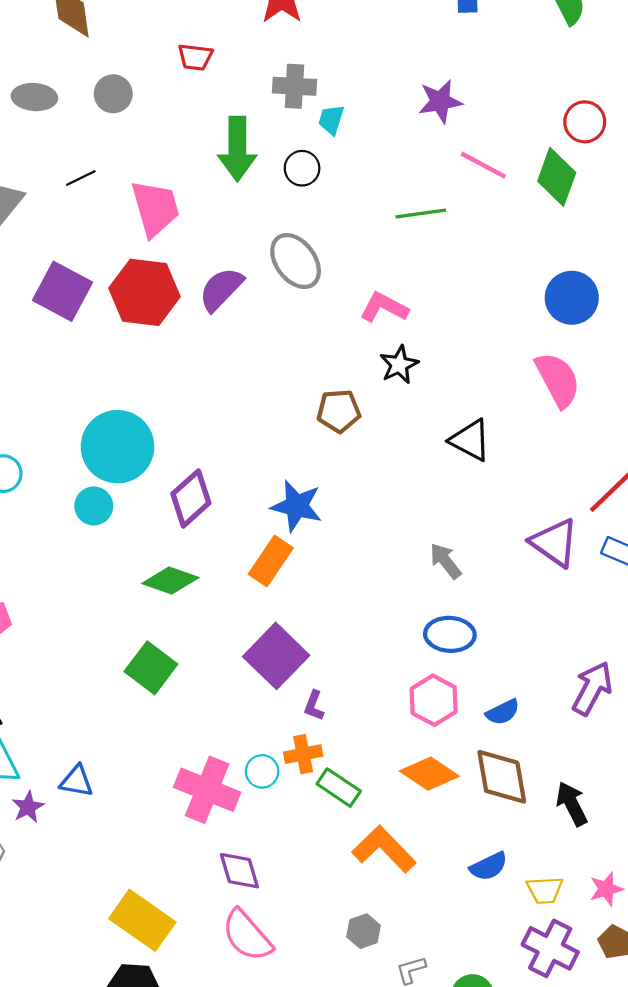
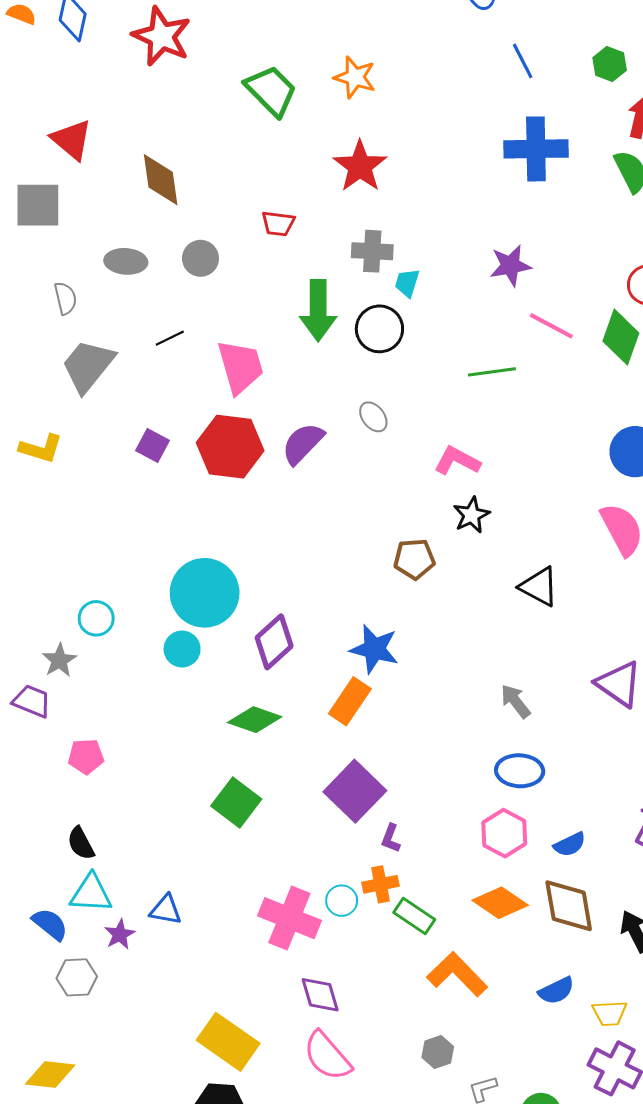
black circle: (302, 168) -> (379, 329), size x1.4
gray ellipse: (296, 261) -> (373, 417), size x0.6
purple square: (62, 291) -> (152, 446), size x0.6

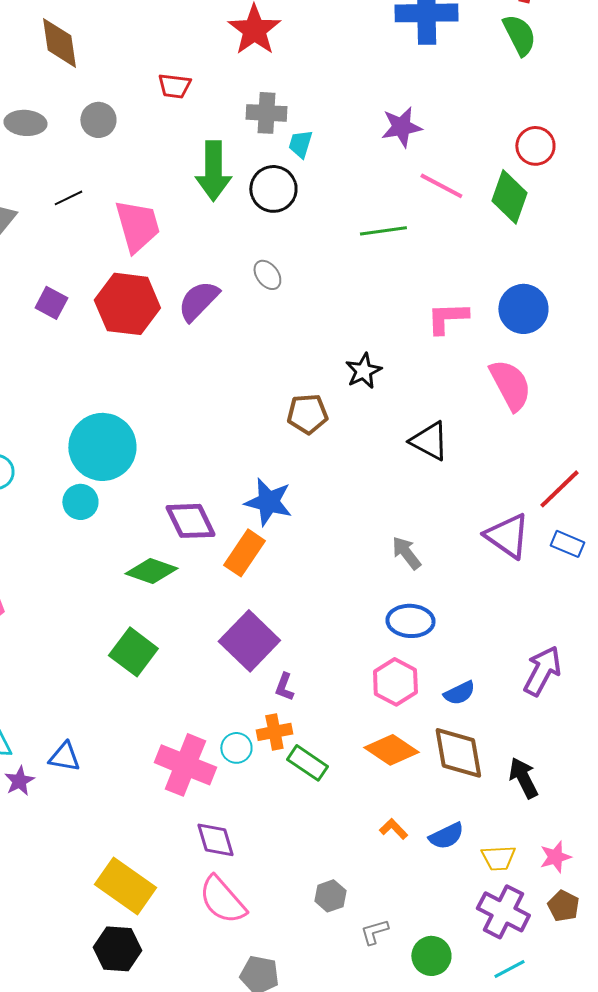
pink L-shape: (457, 461) -> (447, 318), moved, turned -30
purple diamond: (274, 642) -> (190, 521), moved, turned -74
orange L-shape: (457, 974) -> (393, 829), moved, size x0.5

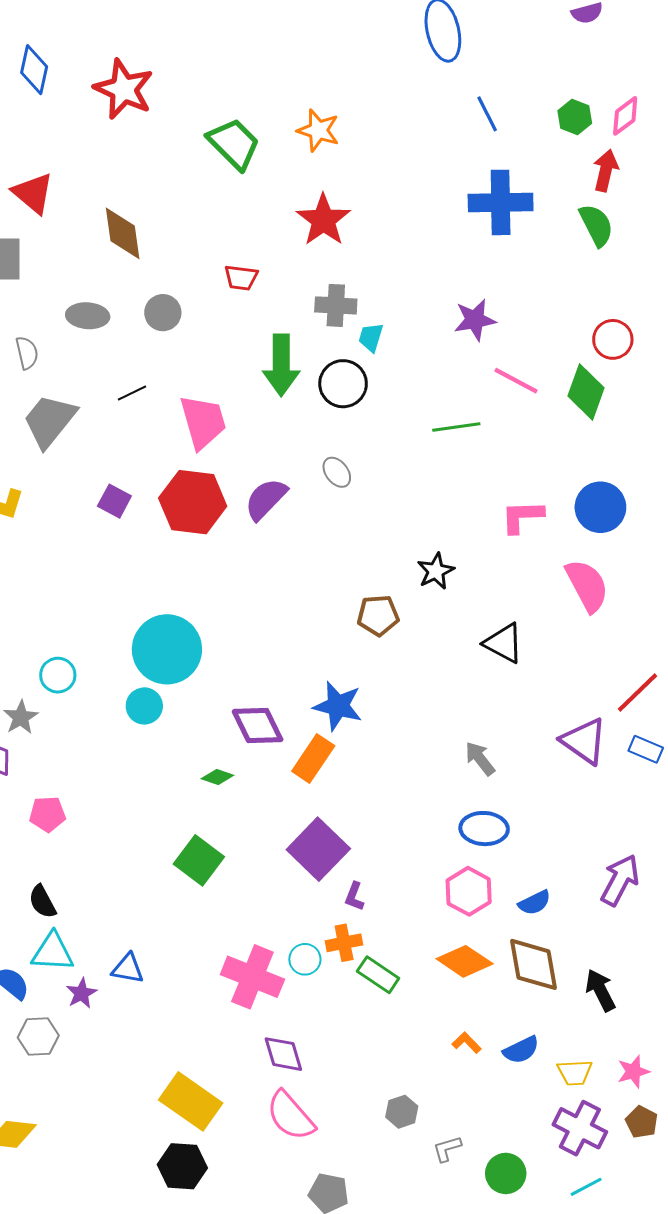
green diamond: (151, 571) -> (217, 777), size x0.6

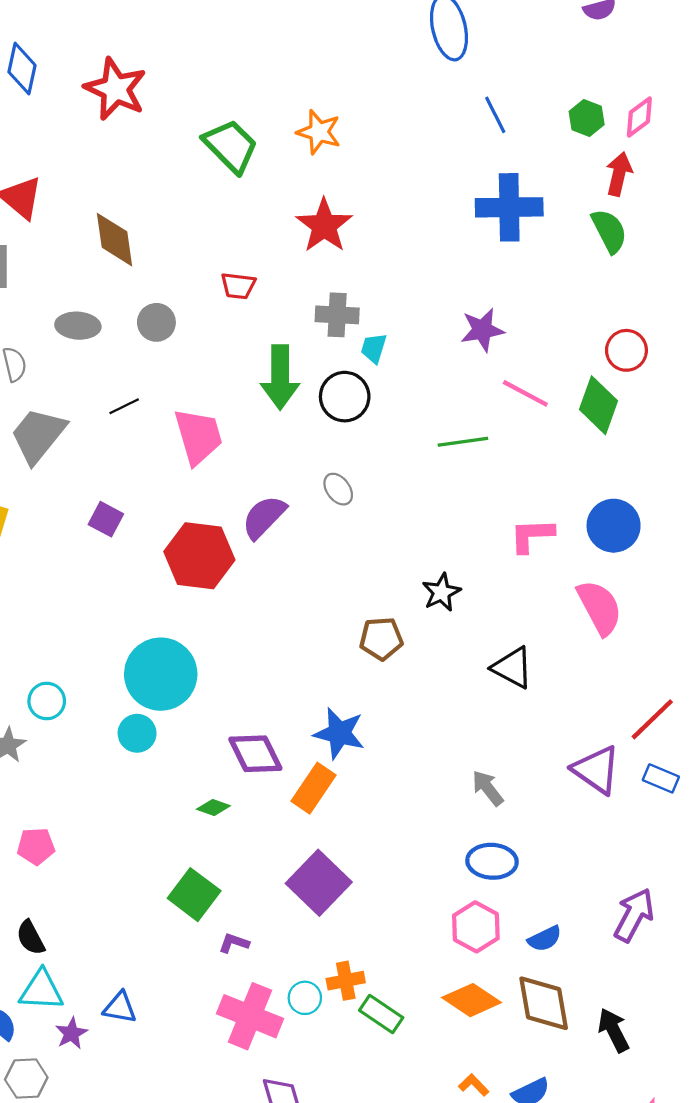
red hexagon: (193, 502) -> (199, 556), moved
purple L-shape: (354, 896) -> (234, 943), moved, turned 88

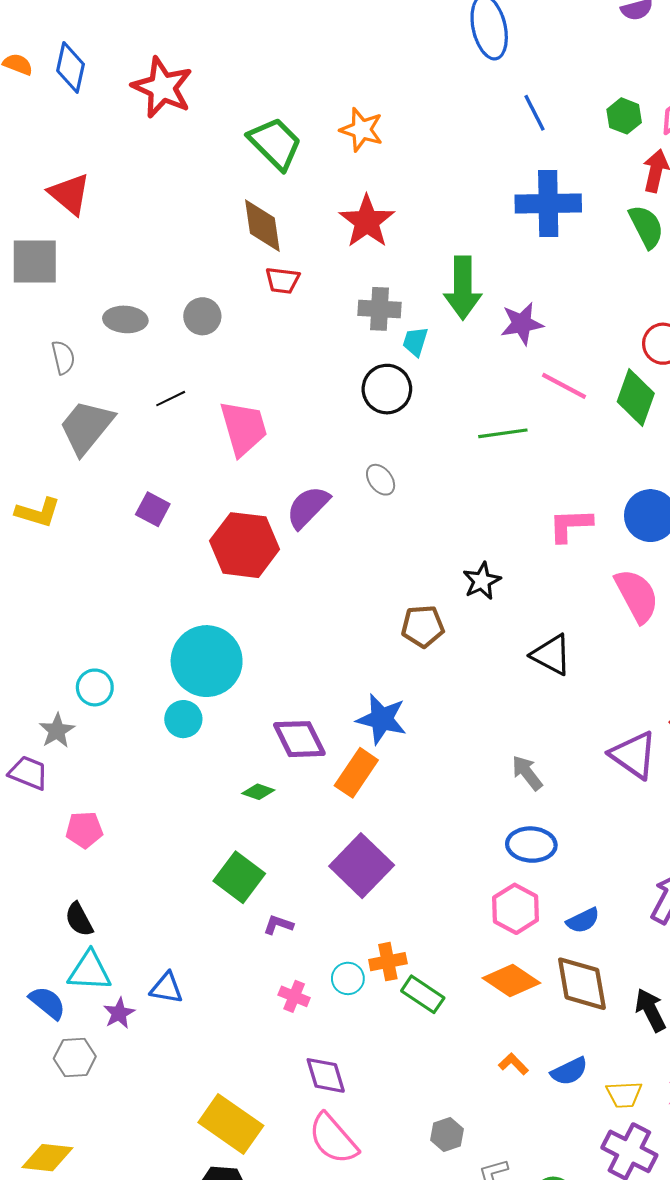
brown diamond: (114, 240) -> (262, 226), moved
green arrow: (280, 377) -> (463, 288), moved
pink cross: (250, 1016) -> (294, 996), size x0.5

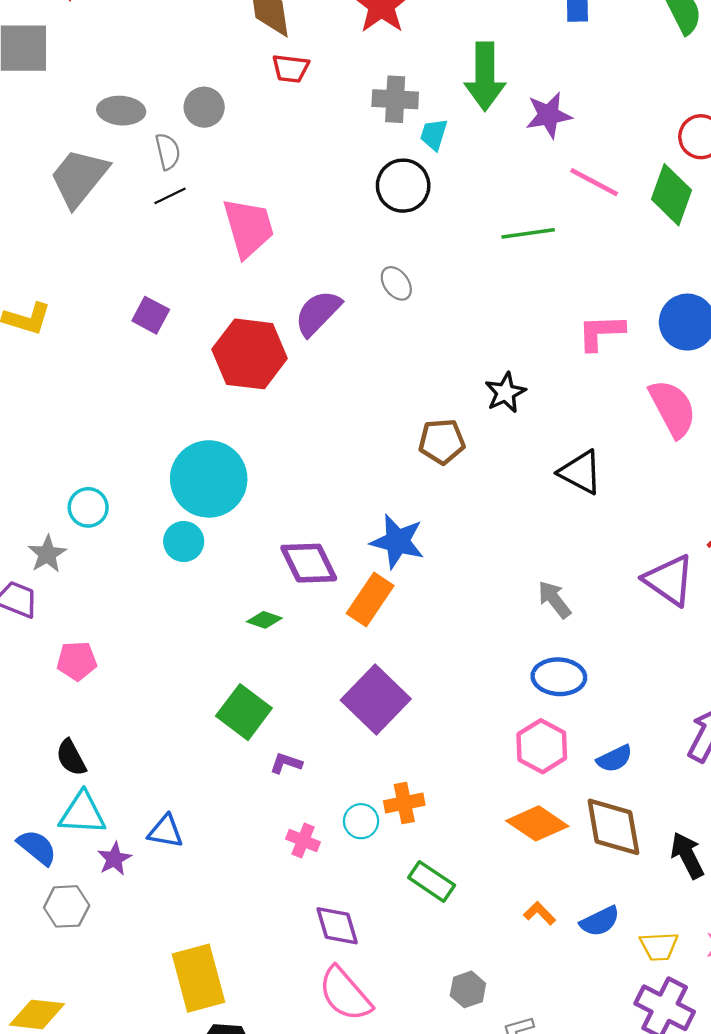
gray semicircle: (63, 357) -> (168, 151), moved
gray trapezoid: (86, 427) -> (79, 178), moved
green rectangle: (423, 994) -> (432, 881), moved
yellow rectangle: (231, 1124) -> (198, 978), moved, turned 40

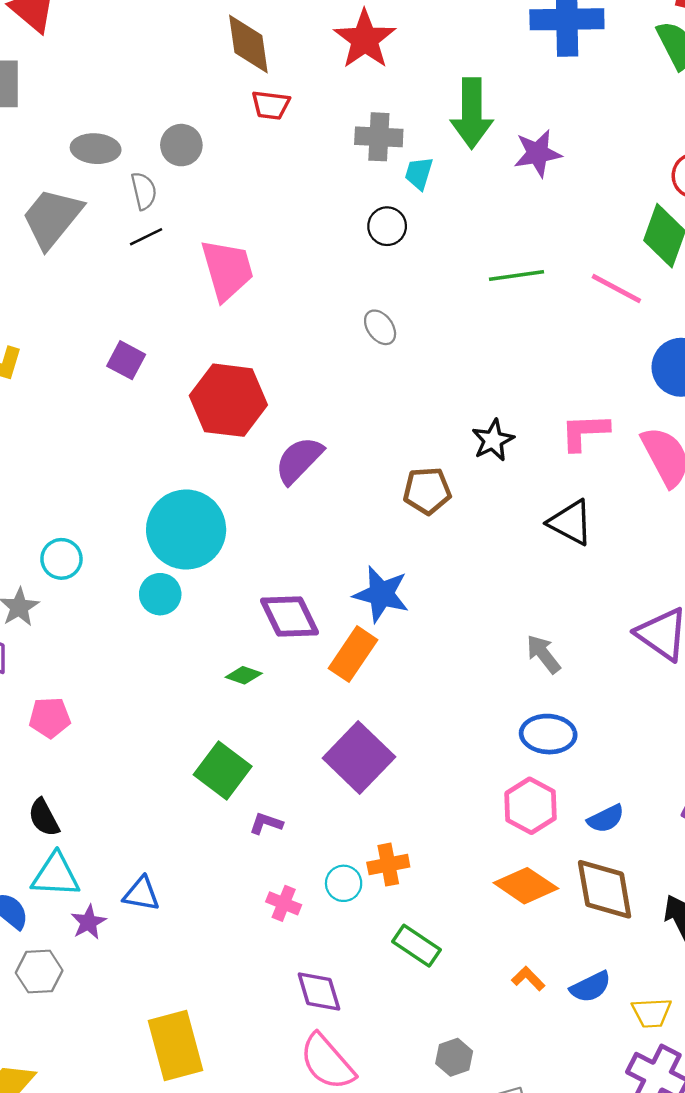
pink line: (594, 182) -> (616, 289), moved
black circle: (403, 186) -> (387, 226), size x0.7
purple semicircle: (318, 313) -> (299, 460), moved
pink L-shape: (601, 332) -> (585, 432), moved

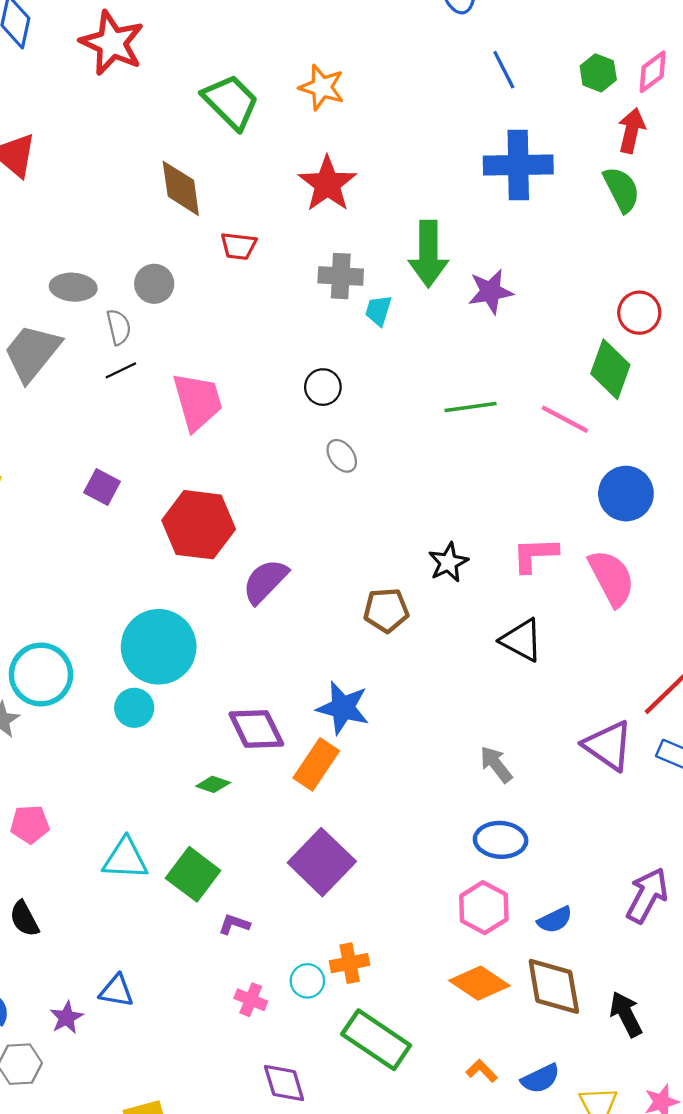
brown diamond: (248, 44) -> (181, 188), moved
black circle: (387, 226) -> (323, 387), moved
cyan circle: (61, 559) -> (41, 675), size x1.6
cyan triangle: (56, 875) -> (125, 859), moved
green rectangle: (416, 946) -> (376, 1040), size x1.5

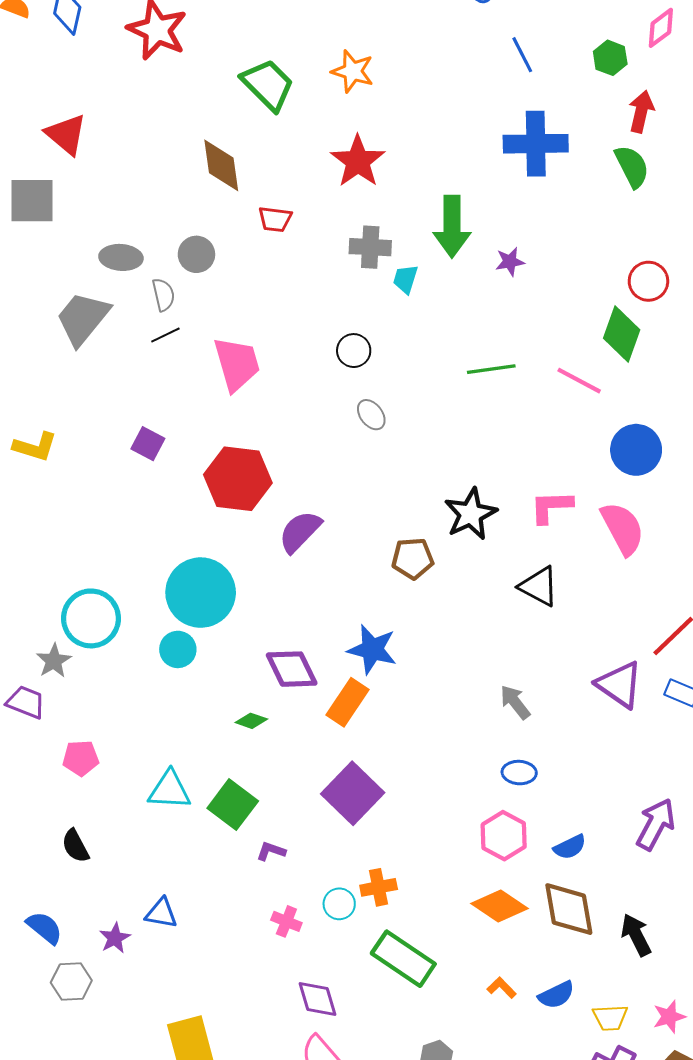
pink diamond: (653, 72) -> (661, 28), moved
purple star: (491, 292) -> (510, 262), size x0.7
black star: (448, 562) -> (471, 514), size x1.4
blue ellipse: (501, 840) -> (519, 773), size x0.7

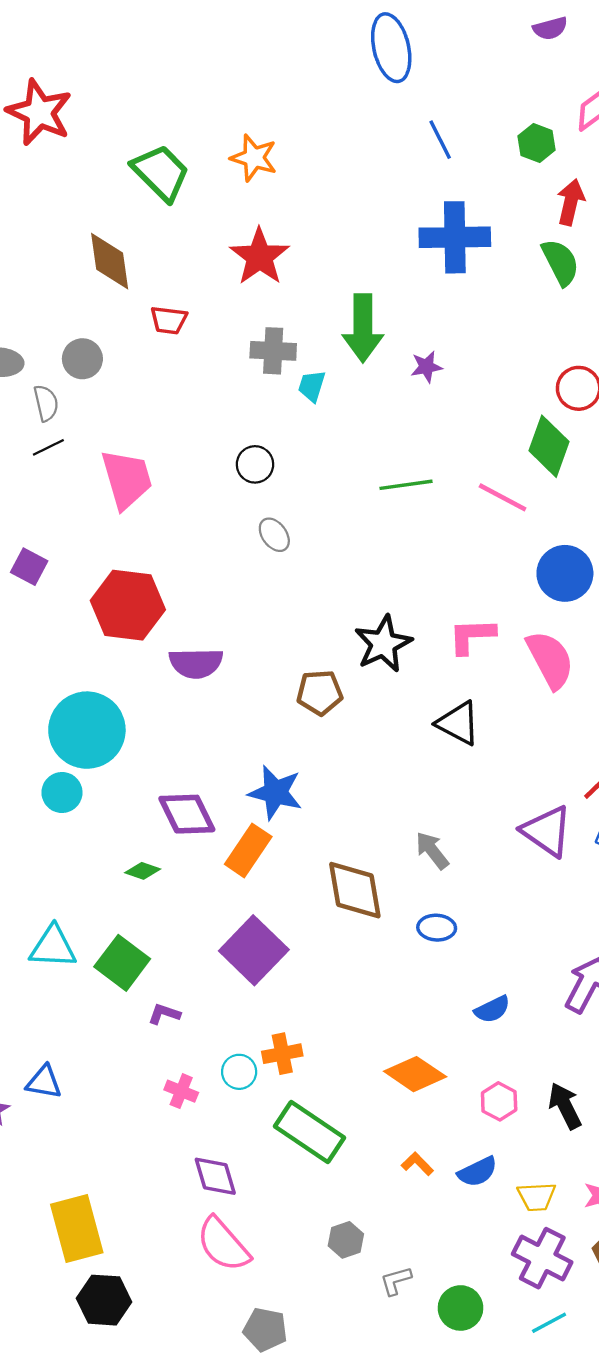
purple semicircle: (300, 532) -> (196, 663), turned -135
pink hexagon: (504, 836) -> (499, 1101), moved, size x0.7
brown diamond: (569, 909) -> (355, 890), moved

